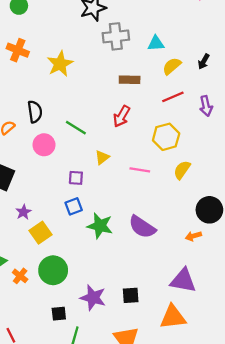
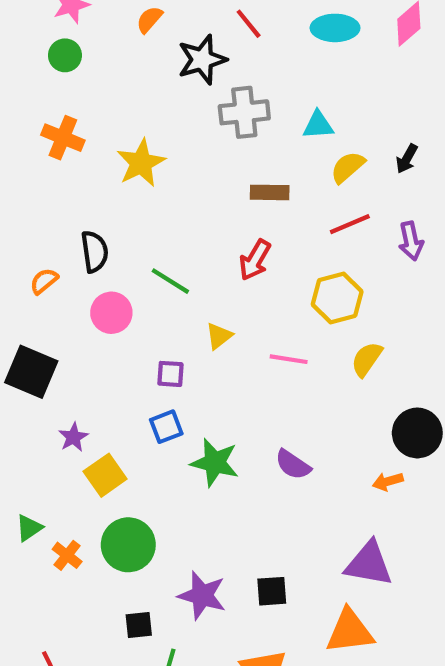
purple semicircle: (142, 227) -> (293, 465), size x0.7

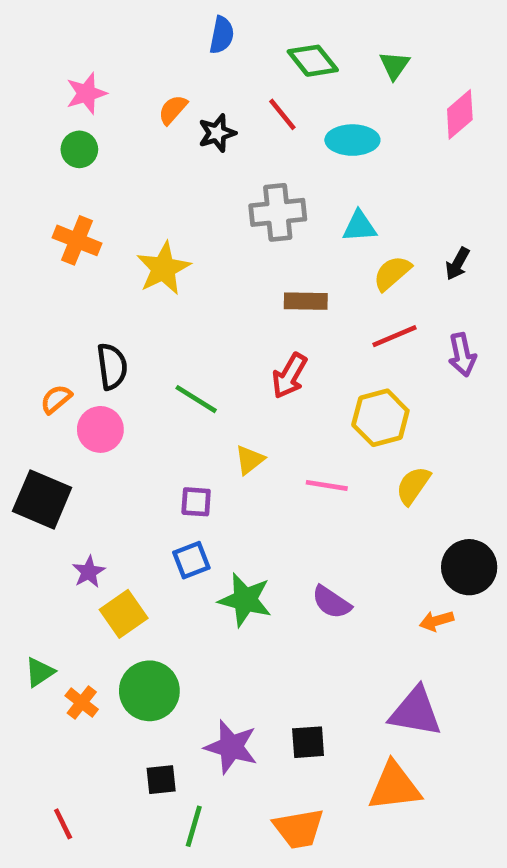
cyan ellipse: (335, 28) -> (352, 140), moved
black star: (202, 60) -> (217, 133), moved, size x0.7
pink circle: (111, 313) -> (100, 429), moved

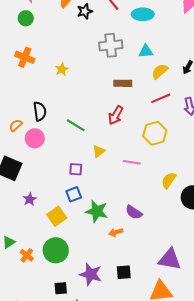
yellow star: (163, 268) -> (62, 69), size x0.6
yellow semicircle: (413, 485) -> (169, 180), moved
yellow square: (124, 614) -> (57, 216), moved
orange arrow: (436, 621) -> (116, 232), moved

